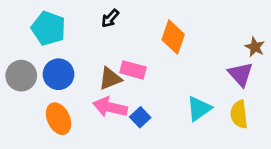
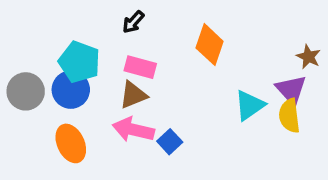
cyan pentagon: (48, 28) -> (79, 62), moved
pink rectangle: (133, 70) -> (140, 67), moved
cyan triangle: (199, 109) -> (249, 105), moved
yellow semicircle: (239, 114) -> (289, 116), moved

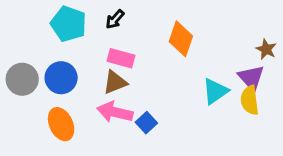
cyan pentagon: (79, 62) -> (69, 24), moved

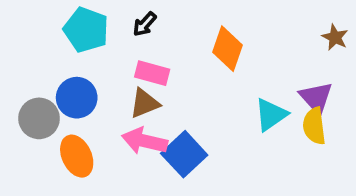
brown star: (266, 49) -> (335, 37), moved
gray circle: (22, 79) -> (39, 118), moved
blue square: (146, 123) -> (184, 154), size x1.6

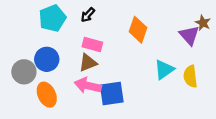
cyan pentagon: (86, 30) -> (52, 18), turned 30
purple triangle: (316, 98) -> (189, 35), moved
blue square: (184, 154) -> (112, 93), turned 35

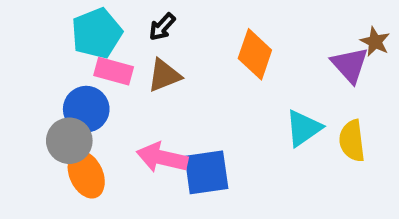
pink rectangle: (92, 44) -> (114, 71), moved
brown triangle: (88, 63) -> (164, 75), moved
gray circle: (24, 72) -> (69, 141), moved

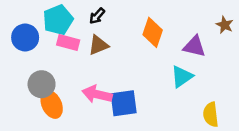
purple triangle: (350, 65) -> (194, 46), moved, turned -35
blue circle: (86, 109) -> (25, 37), moved
yellow semicircle: (352, 141) -> (211, 115), moved

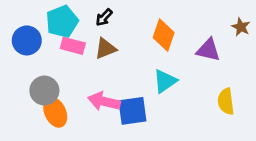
cyan triangle: (182, 77) -> (165, 81), moved
yellow semicircle: (211, 115) -> (226, 101), moved

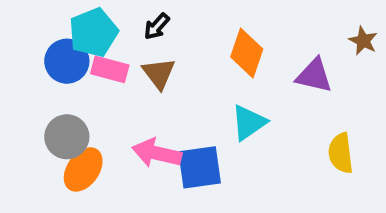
blue circle: (27, 40) -> (67, 61), moved
brown triangle: (105, 49) -> (159, 73), turned -45
orange ellipse: (55, 112) -> (83, 169), turned 60

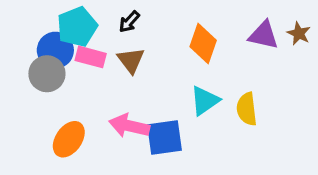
purple triangle: (314, 75) -> (264, 35), moved
gray circle: (67, 137) -> (47, 74), moved
yellow semicircle: (341, 153) -> (247, 109), moved

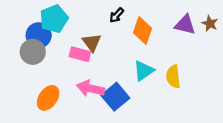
black arrow: (129, 22) -> (117, 15), moved
pink rectangle: (91, 57) -> (80, 54), moved
blue square: (164, 138) -> (115, 97), turned -32

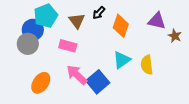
brown star: (210, 23) -> (175, 36), moved
brown triangle: (92, 42) -> (77, 21), moved
pink arrow: (91, 88) -> (77, 75), turned 30

